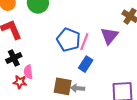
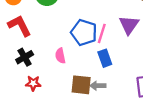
blue rectangle: (86, 64) -> (105, 58), turned -49
pink semicircle: (28, 72) -> (60, 56), moved

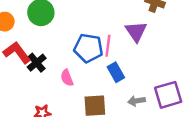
black cross: (25, 57) -> (37, 63), moved
gray arrow: (98, 86) -> (137, 101), moved

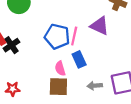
purple triangle: (136, 31) -> (100, 26), turned -36
pink semicircle: (67, 78) -> (60, 68), moved

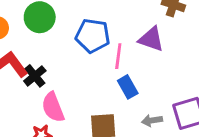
blue pentagon: (57, 36) -> (93, 36), moved
pink semicircle: (60, 68) -> (53, 107), moved, size x1.5

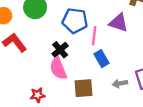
black cross: (35, 76) -> (60, 50), moved
pink semicircle: (53, 107) -> (58, 68), moved

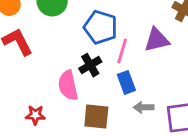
purple triangle: (119, 23) -> (157, 40), turned -42
black cross: (60, 50) -> (90, 65), moved
gray arrow: (120, 83) -> (144, 107), moved

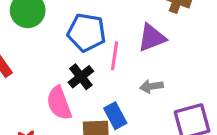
blue rectangle: (126, 82) -> (115, 116), moved
gray arrow: (144, 107) -> (151, 86), moved

